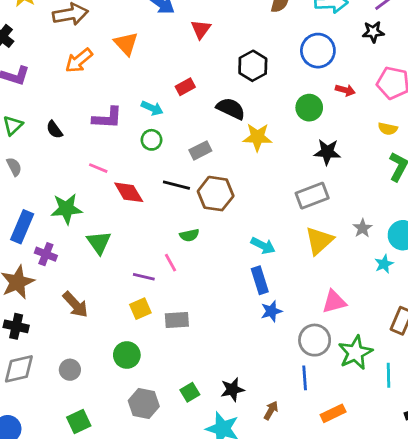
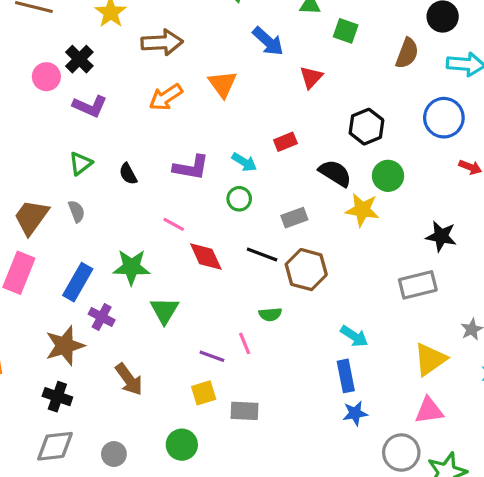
green circle: (309, 108) -> (388, 176), moved
yellow triangle: (319, 241) -> (430, 359), moved

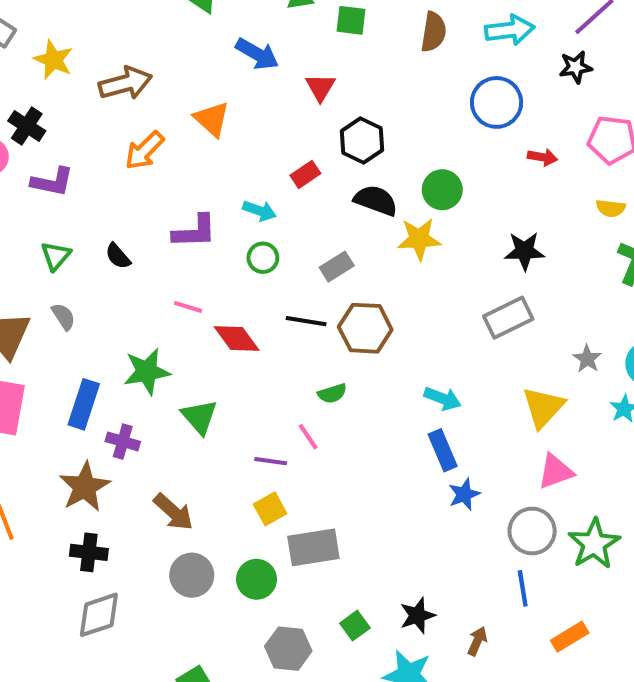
black hexagon: (366, 127) -> (362, 141), moved
gray rectangle: (245, 411) -> (313, 547), moved, size x1.4
gray circle: (114, 454) -> (192, 575), moved, size x1.4

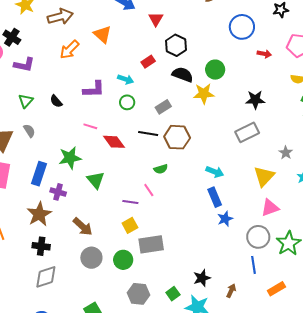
green square: (355, 626) -> (173, 294), moved

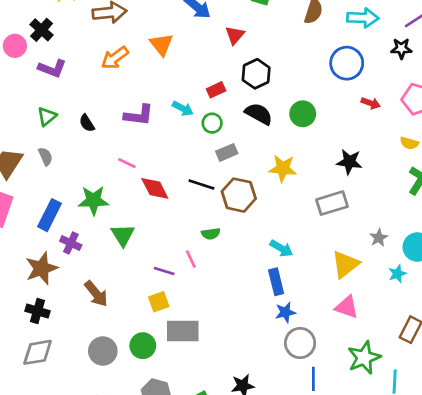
yellow star: (204, 94) -> (283, 168), moved
green circle: (127, 102) -> (212, 123), moved
pink triangle: (270, 208) -> (347, 307), turned 30
gray circle: (258, 237) -> (300, 343), moved
gray circle: (91, 258) -> (103, 351), moved

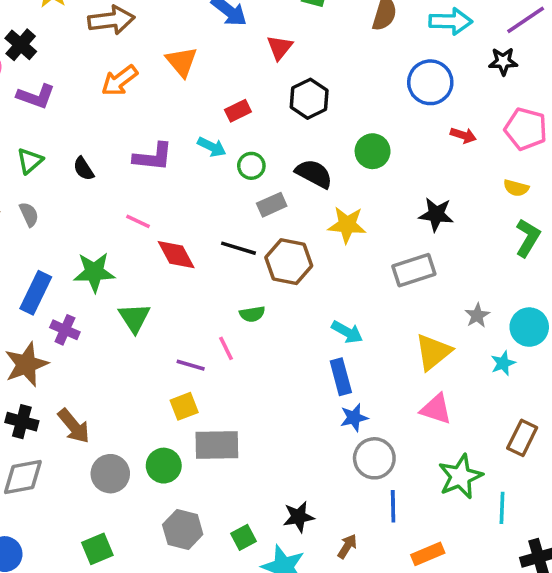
red rectangle: (216, 90) -> (238, 111), moved
black semicircle: (259, 114) -> (314, 174), moved
brown arrow: (96, 294) -> (74, 426), moved

